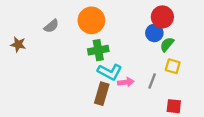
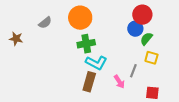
pink arrow: (126, 82) -> (119, 82), moved, turned 64

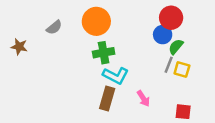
gray line: (133, 71) -> (169, 65), moved

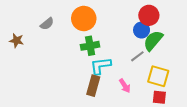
green semicircle: (176, 47) -> (153, 41), size x1.5
gray line: (169, 65) -> (137, 56), moved, turned 32
yellow square: (182, 70) -> (158, 76), moved, size x1.5
cyan L-shape: (116, 76) -> (101, 66), turned 145

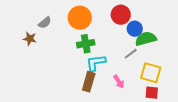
red circle: (149, 15) -> (121, 15), moved
brown star: (17, 41) -> (30, 39), moved
green semicircle: (153, 41) -> (146, 39), turned 35

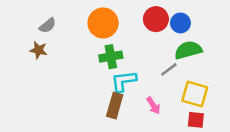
gray semicircle: (45, 23) -> (48, 26), moved
blue circle: (135, 29) -> (180, 23), moved

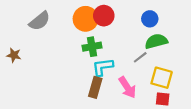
red circle: (156, 19) -> (104, 16), moved
gray semicircle: (48, 26) -> (40, 21), size x1.5
brown star: (39, 50) -> (14, 55), moved
pink arrow: (153, 106) -> (127, 87), size x1.5

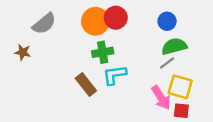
brown star: (14, 55) -> (23, 52), moved
gray line: (140, 57) -> (167, 63), moved
brown rectangle: (95, 87) -> (86, 84), moved, turned -54
pink arrow: (127, 87) -> (161, 98), moved

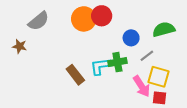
blue circle: (167, 21) -> (131, 38), moved
green semicircle: (174, 46) -> (164, 29), moved
green cross: (103, 52) -> (117, 62), moved

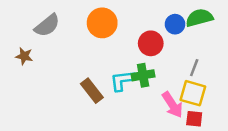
red circle: (102, 16) -> (151, 43), moved
green semicircle: (164, 29) -> (199, 18), moved
blue circle: (131, 38) -> (175, 24), moved
gray line: (147, 56) -> (194, 68), moved, turned -32

